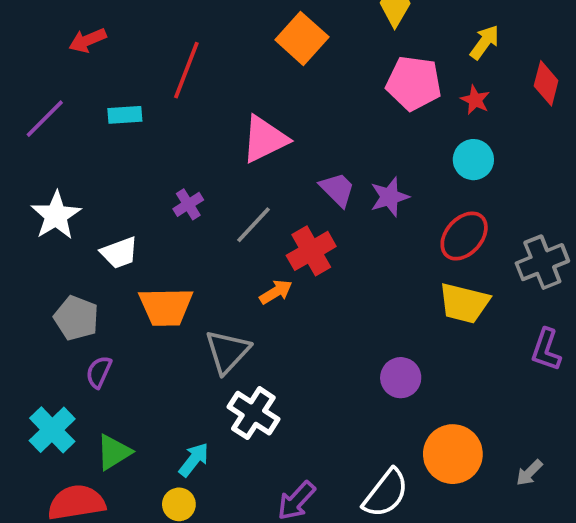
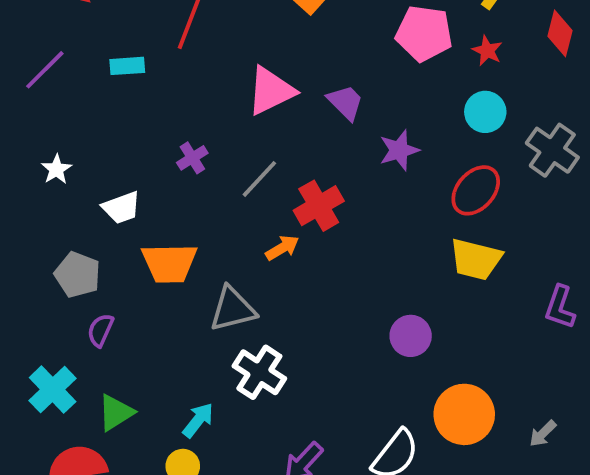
purple trapezoid: (337, 189) -> (346, 102), moved
white star: (56, 216) -> (56, 169), size x0.6
gray cross: (542, 262) -> (552, 150), moved, turned -33
gray triangle: (227, 352) -> (233, 309), turned 33

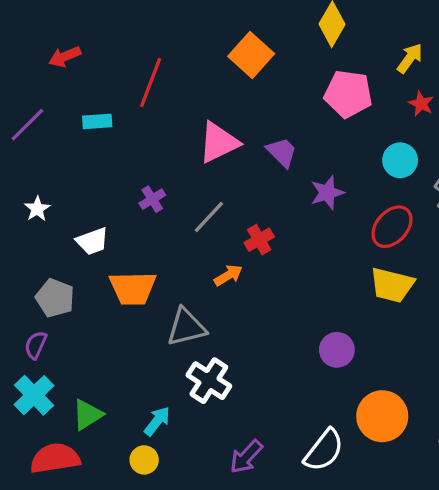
red star: (487, 51) -> (421, 104), moved
red cross: (319, 206) -> (259, 240), size x0.7
purple semicircle: (100, 330) -> (36, 345), moved

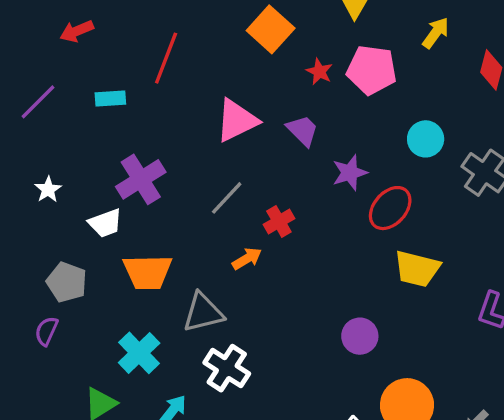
red star: (421, 104) -> (319, 72), moved
purple cross: (152, 199) -> (141, 179), moved, size x1.8
red ellipse: (392, 227) -> (390, 208), moved
cyan cross: (34, 395) -> (139, 353), moved

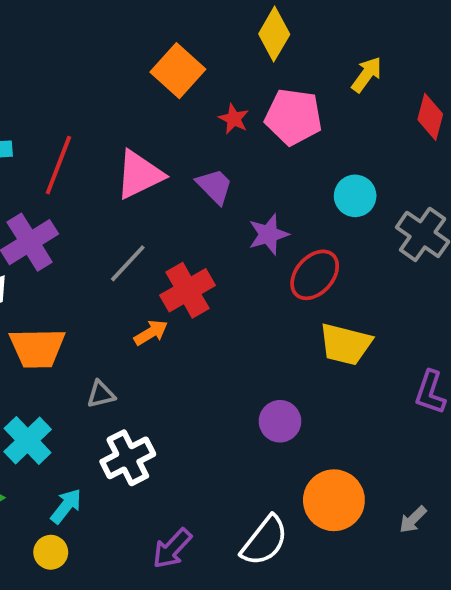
red line: (166, 58) -> (58, 165), moved
red cross: (279, 222) -> (188, 290), size x1.5
gray triangle: (203, 312) -> (101, 394), size x0.6
white cross: (227, 368) -> (128, 458), turned 30

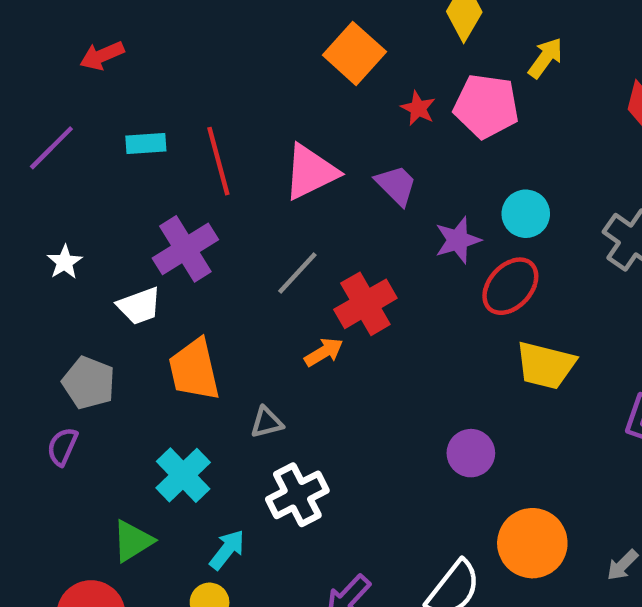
yellow arrow: (367, 74) -> (546, 58), moved
red line: (58, 165) -> (218, 161), turned -36
cyan circle: (355, 196) -> (526, 214), moved
orange trapezoid: (37, 348) -> (194, 370), turned 78

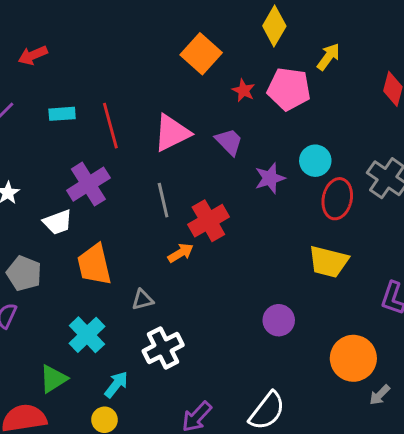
gray line: (297, 273) -> (163, 200), turned -56
red ellipse: (510, 286) -> (337, 199), moved, turned -30
orange circle: (532, 543) -> (353, 358), moved

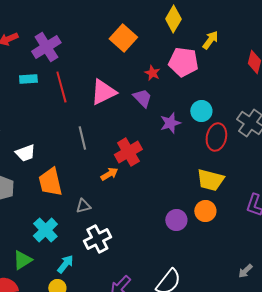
red star: (244, 90) -> (152, 73), moved
purple cross: (88, 184) -> (46, 47), moved
gray line: (163, 200) -> (82, 138), moved
orange circle: (353, 358) -> (205, 211), moved, size x0.7

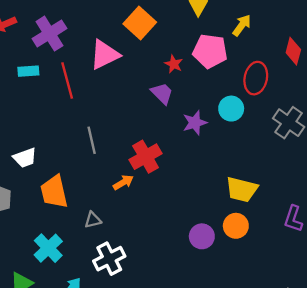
pink triangle: (103, 92) -> (105, 55), moved
red ellipse: (216, 137) -> (256, 78), moved

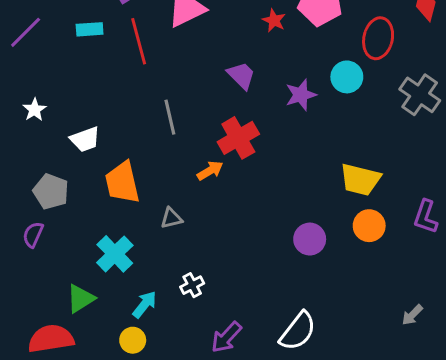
purple trapezoid: (162, 93) -> (241, 75), moved
orange circle: (236, 226) -> (369, 226), moved
white cross: (109, 259) -> (192, 285), moved, size x0.6

